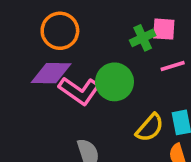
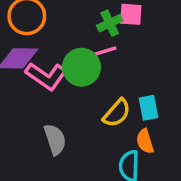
pink line: (173, 66) -> (104, 51), moved

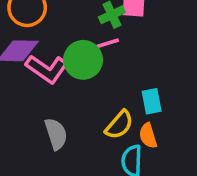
yellow semicircle: (117, 113) -> (119, 125), moved

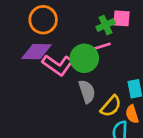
gray semicircle: (56, 134) -> (87, 92), moved

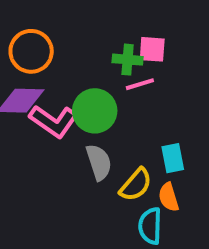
green cross: (106, 25) -> (128, 60), turned 30
pink line: (102, 46) -> (140, 84), moved

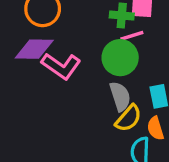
green circle: (95, 111) -> (120, 58), moved
gray semicircle: (99, 162) -> (120, 96), moved

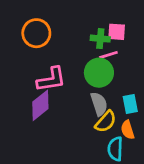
purple diamond: (34, 49) -> (40, 105), moved, turned -40
pink L-shape: (61, 66) -> (51, 79), turned -44

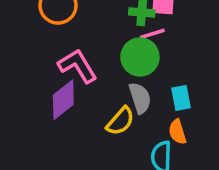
pink L-shape: (51, 79) -> (78, 66), turned -112
yellow semicircle: (106, 122) -> (120, 121), moved

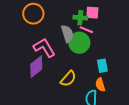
pink line: (152, 34) -> (86, 30), turned 40
gray semicircle: (140, 98) -> (67, 34), moved

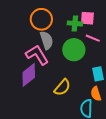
orange circle: (33, 14) -> (41, 19), moved
pink line: (86, 30) -> (93, 38), moved
gray semicircle: (67, 34) -> (47, 40), moved

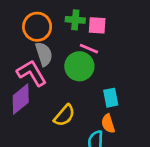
green cross: (75, 23) -> (75, 20), moved
pink line: (93, 38) -> (89, 49), moved

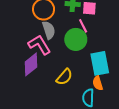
pink line: (89, 49) -> (83, 26), turned 40
cyan rectangle: (111, 98) -> (100, 63), size x1.6

